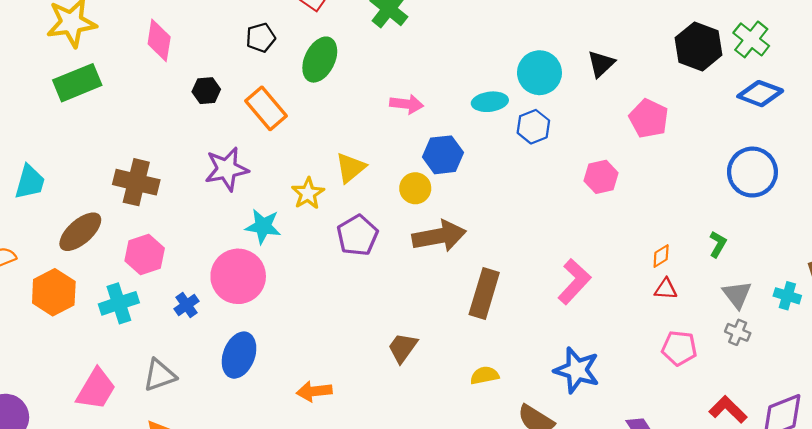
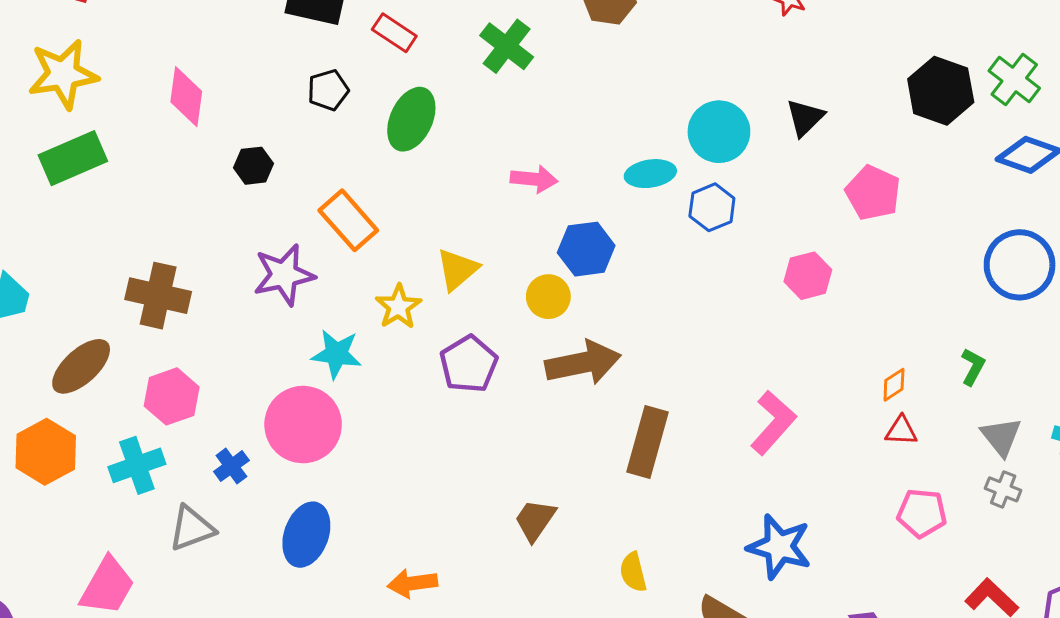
orange rectangle: (266, 108) -> (348, 220), moved
gray triangle: (160, 375) -> (192, 528), moved
yellow semicircle: (485, 375) -> (633, 572), moved, turned -92

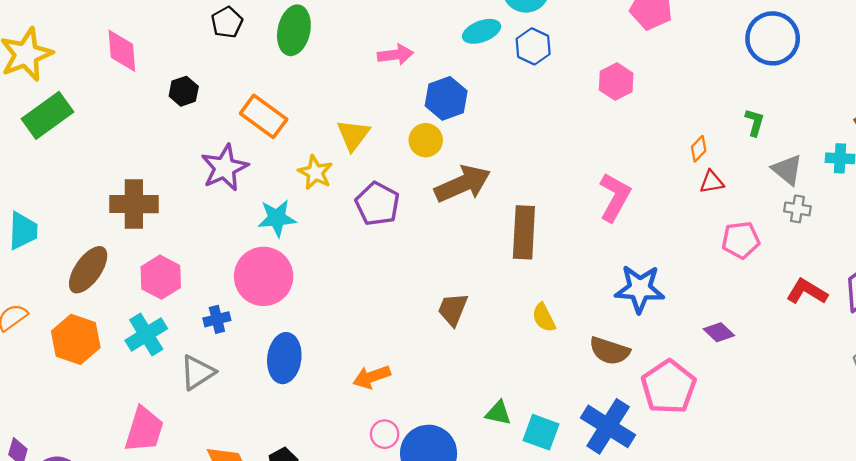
blue cross: (231, 466) -> (217, 319), turned 35
yellow semicircle: (633, 572) -> (544, 318), moved

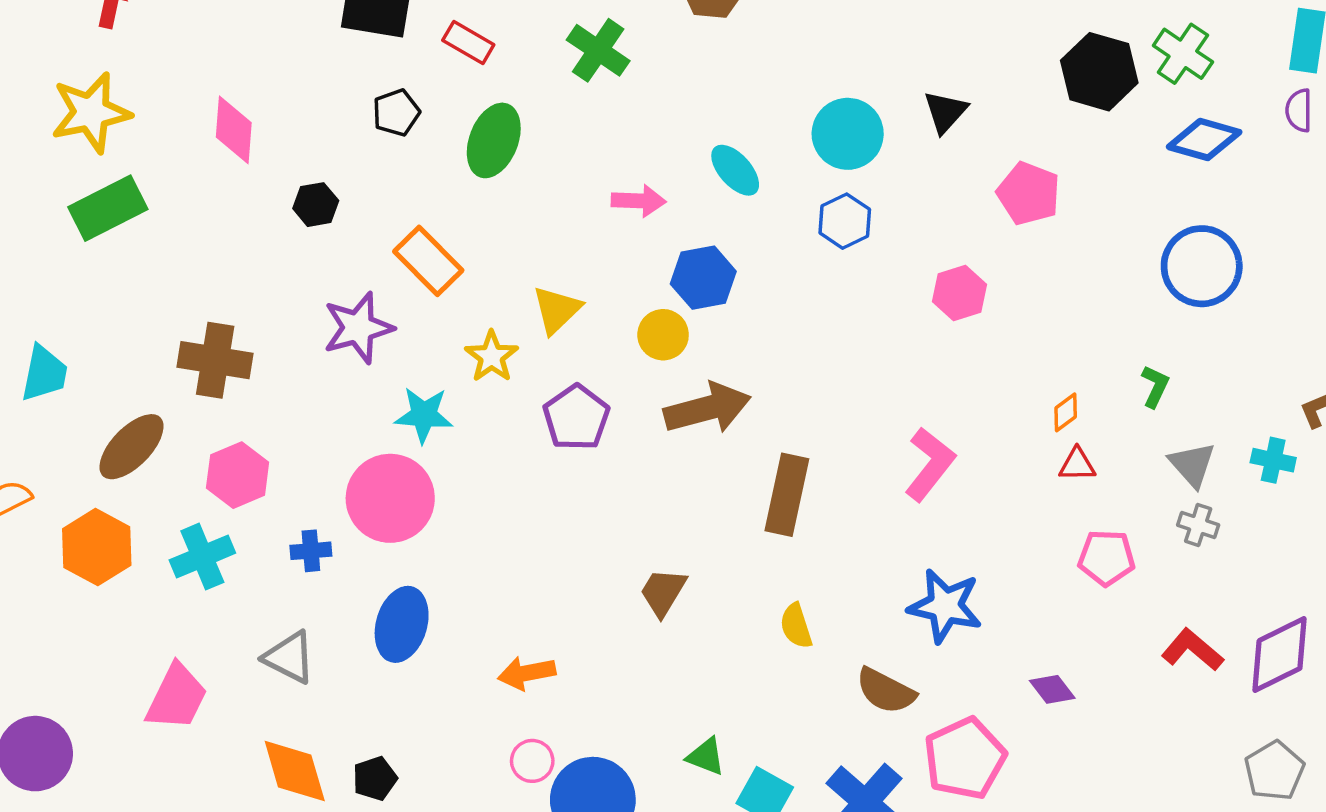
cyan ellipse: (482, 31) -> (735, 170), moved, turned 60
gray triangle: (197, 372) -> (289, 657), moved, turned 51

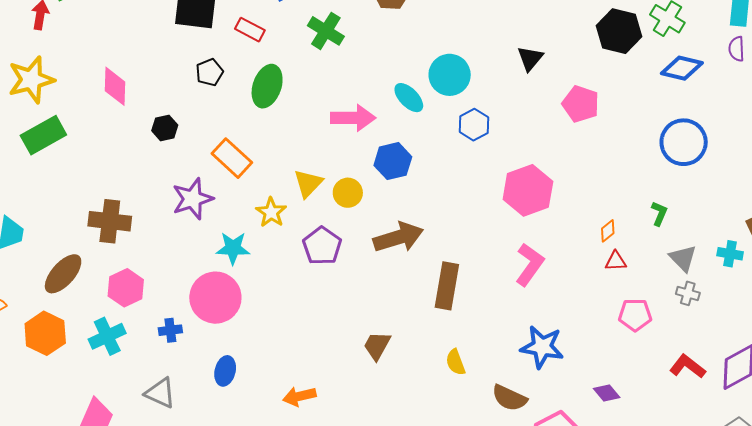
cyan circle: (848, 134) -> (450, 75), moved
pink arrow: (639, 201) -> (353, 118), size x1.4
pink hexagon: (959, 293) -> (528, 190), moved, size x1.6
yellow circle: (663, 335) -> (348, 193), moved
blue ellipse: (402, 624) -> (225, 371), size x0.7

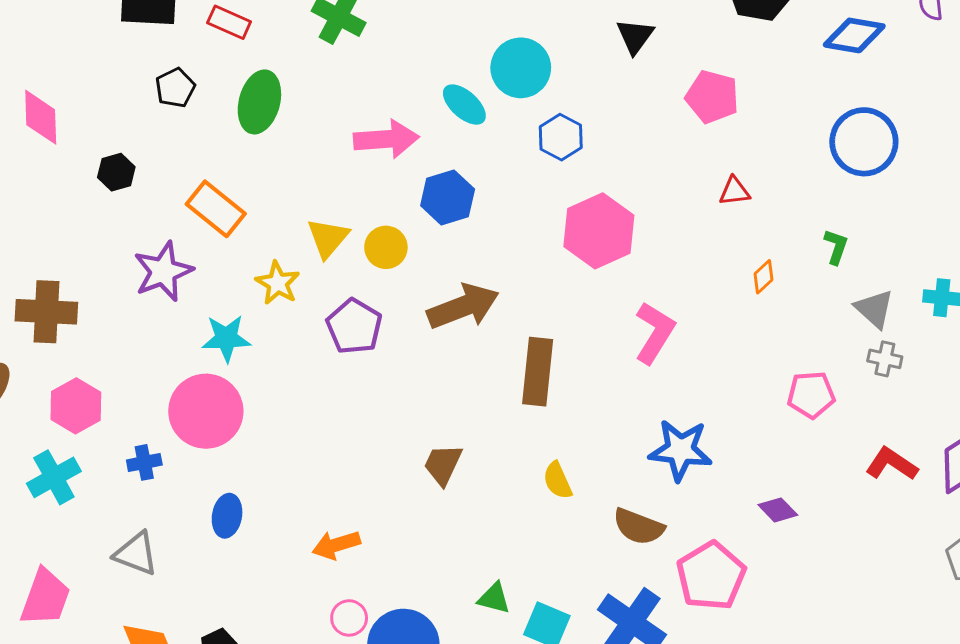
pink hexagon: (528, 190) -> (599, 231), moved
red triangle: (616, 261) -> (734, 191), moved

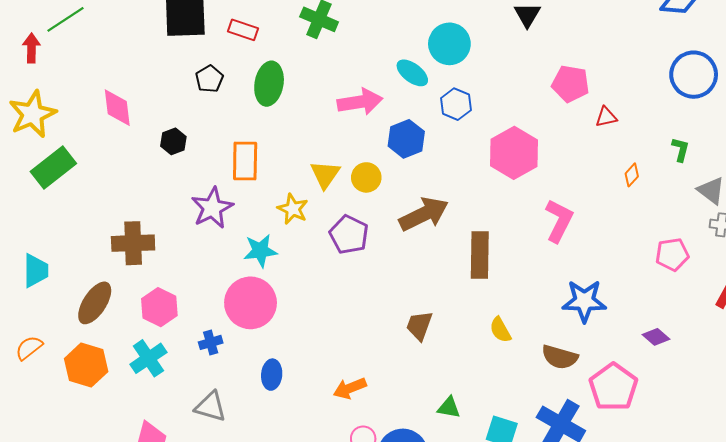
pink pentagon: (712, 97) -> (570, 84), moved
blue hexagon: (561, 137) -> (456, 104), moved
orange rectangle: (216, 209) -> (245, 161), turned 57
green triangle: (494, 598) -> (449, 407), moved

